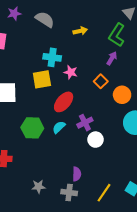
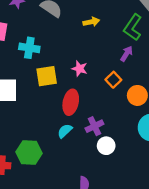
cyan cross: (52, 57) -> (29, 48), moved
red ellipse: (64, 102) -> (71, 102), turned -30
green hexagon: (32, 128) -> (29, 153), moved

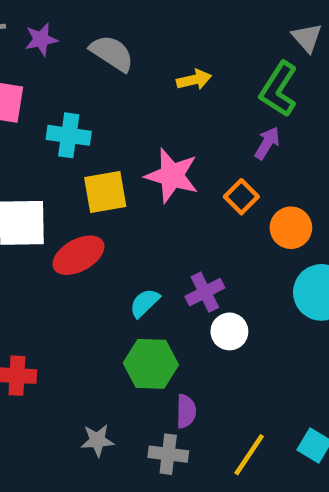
pink star: (79, 69) -> (172, 176), size x1.6
red ellipse: (71, 102) -> (78, 255), moved, turned 50
green hexagon: (29, 153) -> (151, 364), moved

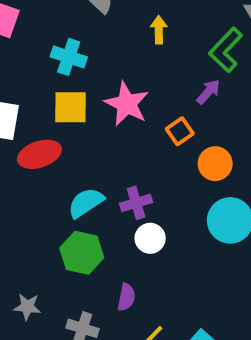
yellow arrow: (194, 80) -> (159, 30), turned -88
cyan cross: (69, 135) -> (69, 57), moved
cyan semicircle: (145, 303) -> (86, 203), size x1.4
purple semicircle: (186, 411) -> (126, 297), moved

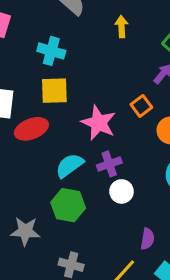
pink star: (127, 104) -> (99, 123), moved
purple semicircle: (126, 297) -> (147, 239), moved
gray star: (27, 307) -> (25, 231), moved, size x1.4

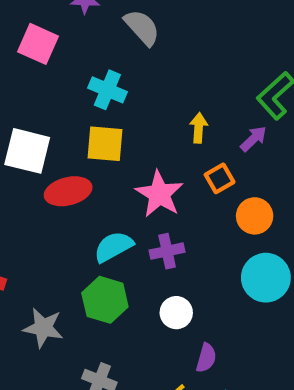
yellow arrow: (121, 27) -> (199, 128), moved
white circle: (121, 191) -> (176, 313), moved

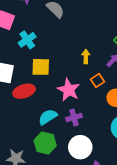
cyan cross: (107, 90) -> (27, 40), moved, turned 36
white circle: (176, 313) -> (80, 147), size x1.5

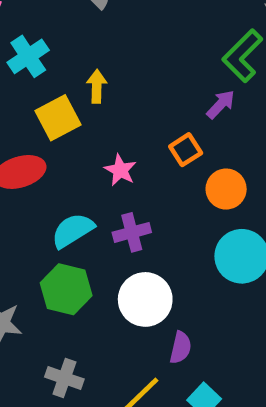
yellow arrow: (86, 57) -> (97, 86), moved
yellow square: (41, 67) -> (58, 118), turned -30
pink star: (69, 90) -> (120, 170), size x0.6

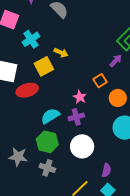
yellow arrow: (97, 86) -> (61, 53), turned 112
pink star: (120, 170) -> (80, 97), moved
purple semicircle: (181, 348) -> (106, 170), moved
gray cross: (64, 378) -> (47, 168), moved

